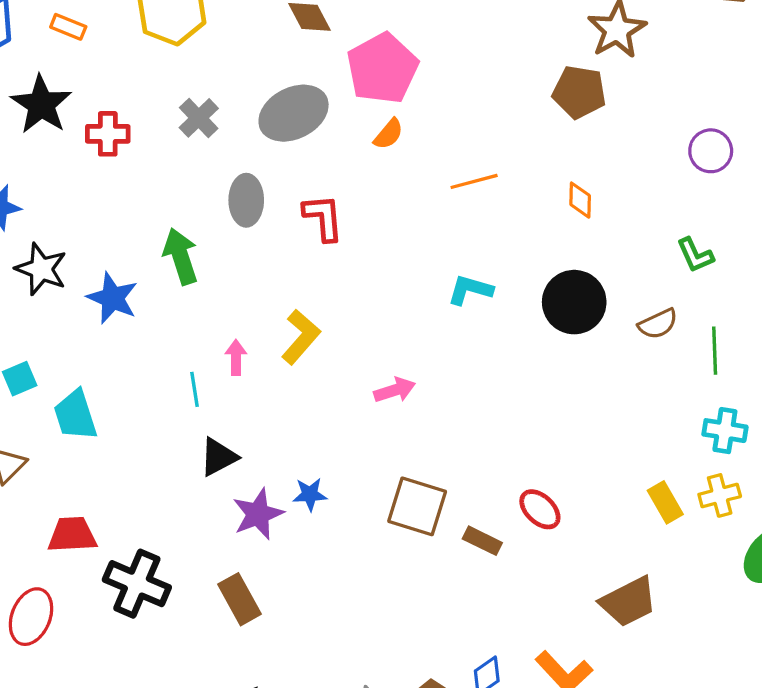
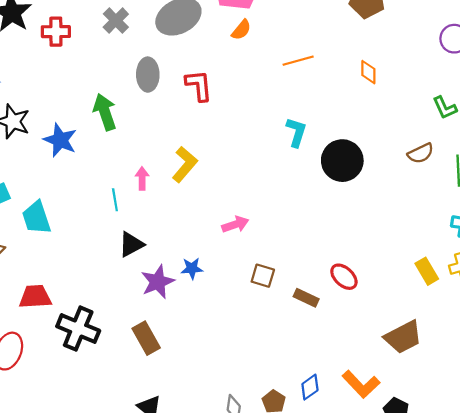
cyan L-shape: (470, 290) -> (296, 132), turned 92
black circle: (574, 302) -> (342, 161), moved
pink arrow: (395, 390) -> (235, 224), moved
brown square: (417, 506) -> (263, 276), size x0.6

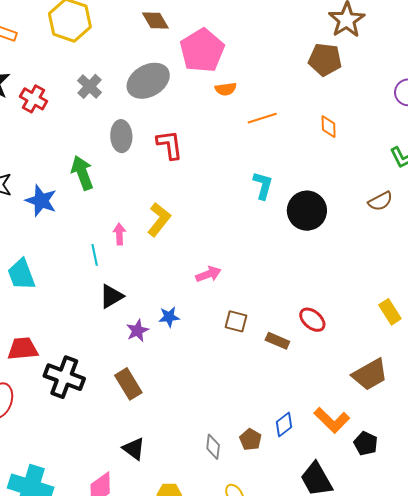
orange semicircle: (241, 30) -> (226, 89), moved, turned 45
red cross: (56, 32) -> (34, 99), turned 32
purple star: (158, 282) -> (137, 331), size x0.7

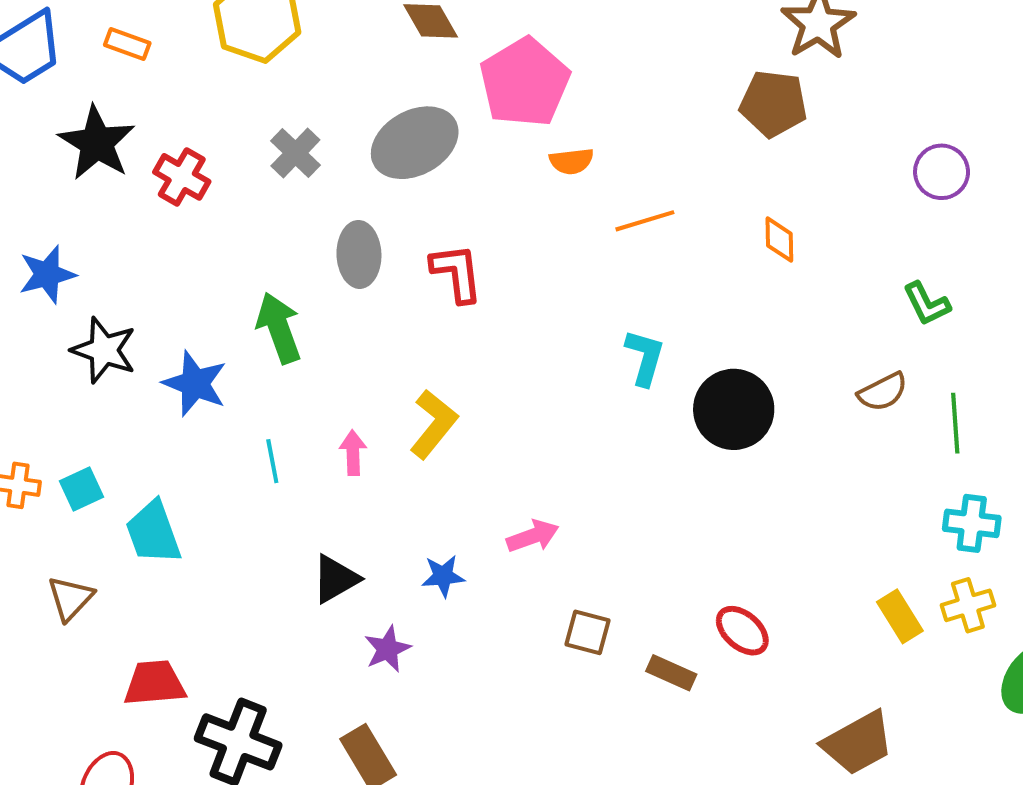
cyan line: (95, 255) -> (272, 461), moved
blue star: (169, 317) -> (443, 576), moved

